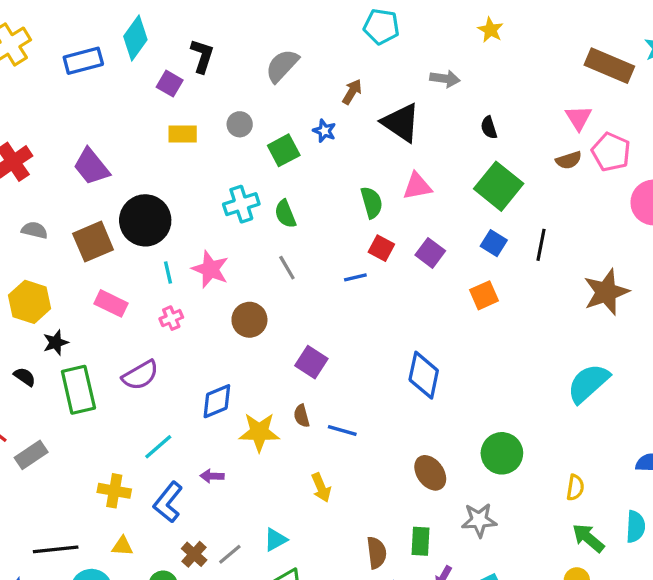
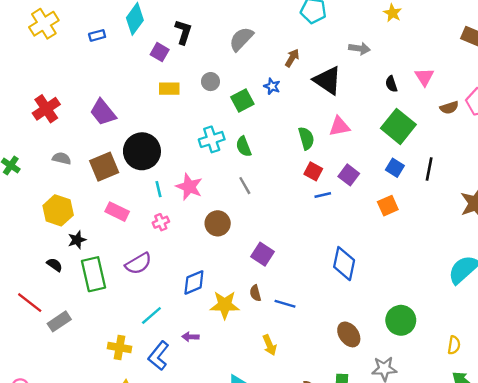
blue rectangle: (83, 61) -> (97, 35), size x0.6
pink triangle: (578, 118) -> (424, 77), moved
blue line: (355, 277) -> (323, 195), moved

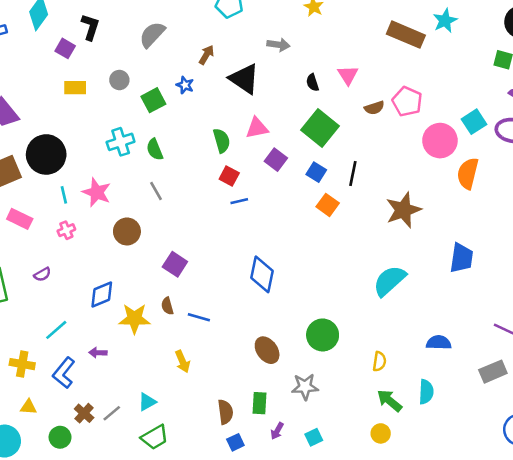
purple square: (349, 175) -> (276, 160), moved
orange square: (388, 206) -> (328, 205), moved, turned -30
purple semicircle: (138, 264) -> (42, 274), size x0.6

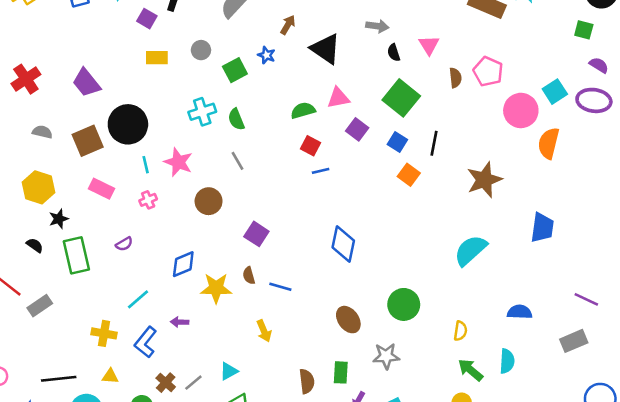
gray arrow: (278, 45) -> (377, 26), moved
brown semicircle: (374, 108) -> (455, 78), turned -78
green semicircle: (222, 141) -> (303, 110), turned -90

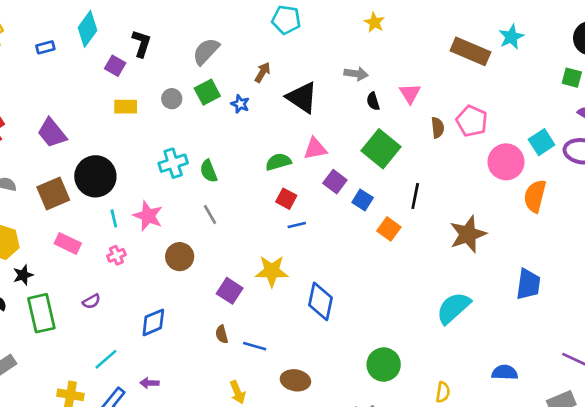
green square: (235, 70) -> (207, 92), moved
blue square: (397, 142) -> (363, 200), moved
yellow star: (216, 288) -> (272, 271), moved
brown ellipse: (348, 320) -> (295, 380), moved, turned -44

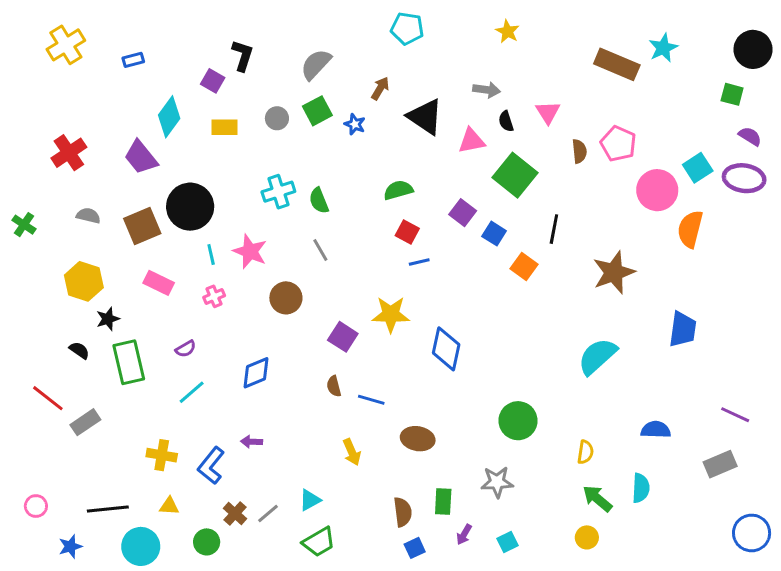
cyan diamond: (88, 29) -> (169, 117), moved
pink triangle: (315, 149) -> (472, 141), moved
cyan line: (106, 359) -> (192, 392), moved

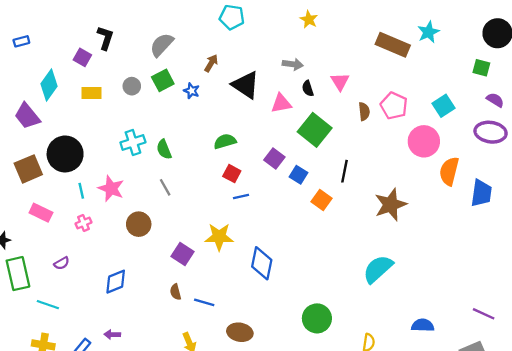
cyan square: (698, 168) -> (443, 106), moved
blue trapezoid: (683, 329) -> (481, 193), moved
cyan line: (192, 392) -> (48, 305), moved, turned 60

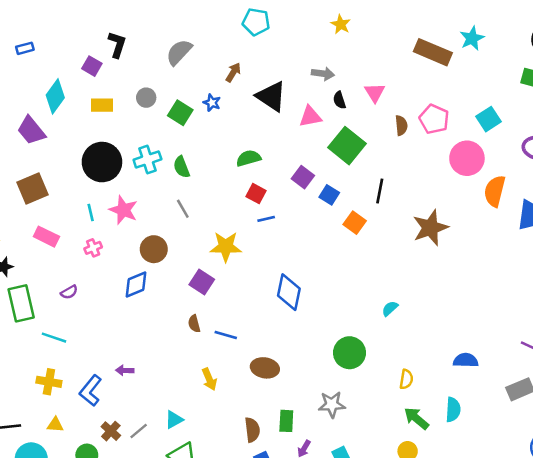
green square: (163, 80) -> (180, 113), moved, turned -30
black circle: (65, 154) -> (102, 162), moved
yellow star: (219, 237) -> (226, 247), moved
cyan semicircle: (378, 269) -> (390, 309), moved, size x0.5
blue diamond: (116, 282) -> (136, 285), moved

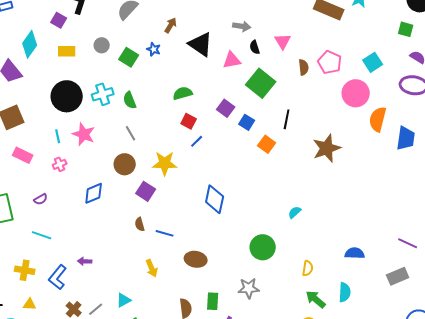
blue line: (266, 219) -> (197, 141), turned -32
brown circle: (154, 249) -> (125, 164), moved
cyan line: (54, 338) -> (42, 235), moved

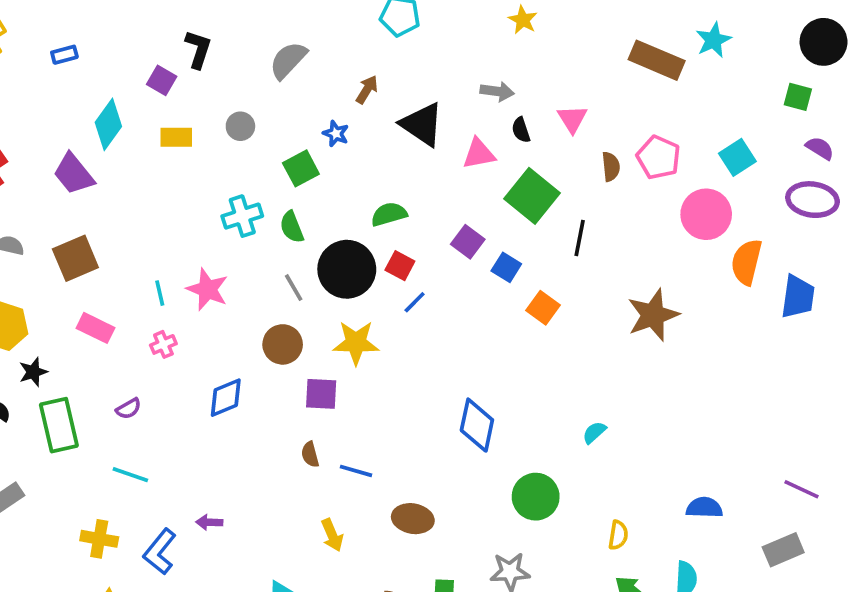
green square: (129, 57) -> (301, 168), moved, turned 30
black circle: (67, 96) -> (347, 269), moved
black line: (287, 119) -> (580, 238), moved
purple square: (146, 191) -> (321, 394), turned -30
blue diamond: (215, 199) -> (477, 425), moved

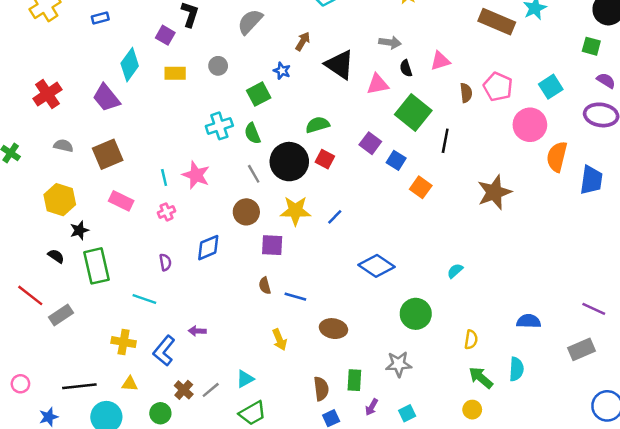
pink triangle: (572, 119) -> (440, 61), turned 45
blue line: (415, 302) -> (335, 217), moved
purple semicircle: (129, 409) -> (165, 262), moved, turned -70
blue diamond: (477, 425) -> (376, 266), turned -68

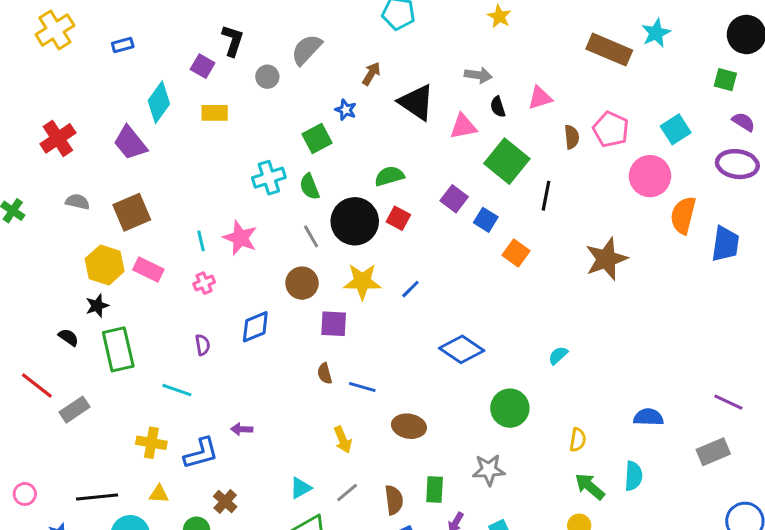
gray circle: (218, 66) -> (267, 77), moved
yellow hexagon: (60, 200) -> (105, 265), moved
blue L-shape: (164, 351) -> (201, 453), turned -144
gray line: (211, 390) -> (347, 492), moved

